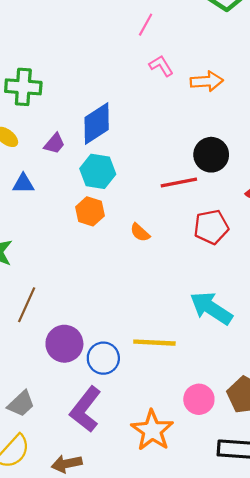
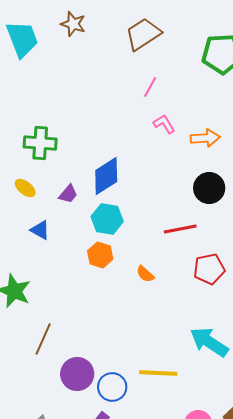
black circle: (211, 155) -> (209, 188), moved
blue triangle: (23, 184) -> (40, 230), turned 30

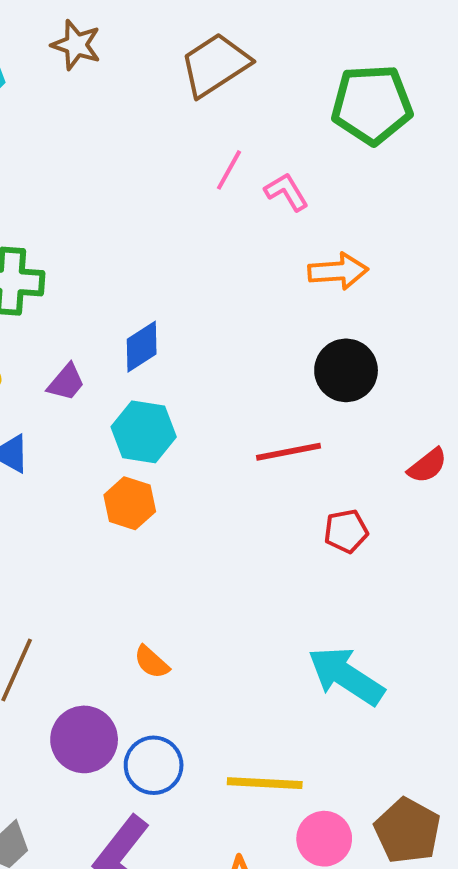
pink L-shape: (164, 124) -> (286, 192), moved
blue diamond: (106, 176) -> (142, 347), size x0.7
red pentagon: (209, 269) -> (346, 531), size x0.7
orange semicircle: (145, 274) -> (152, 662), moved
yellow line: (158, 373) -> (265, 783), moved

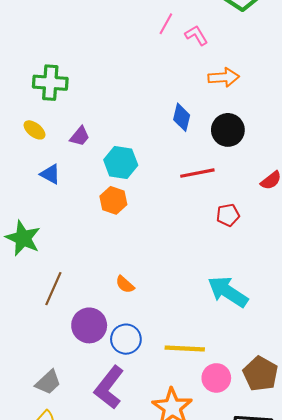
blue diamond: (142, 347) -> (182, 117), moved, turned -44

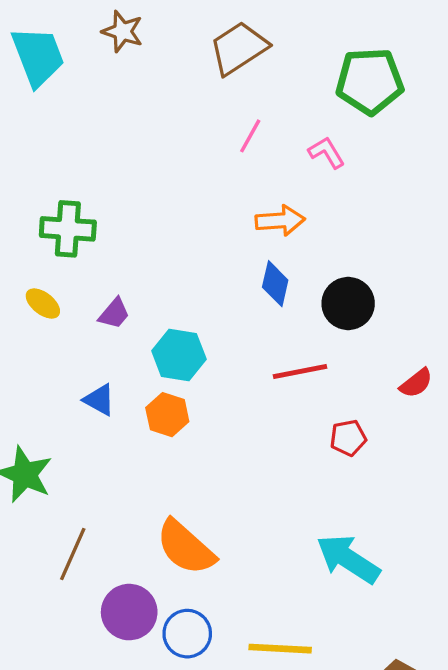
pink L-shape: (196, 35) -> (327, 153), moved
orange arrow: (224, 77) -> (280, 221), moved
blue triangle: (50, 174) -> (99, 400), moved
orange semicircle: (125, 284) -> (186, 547), size x2.0

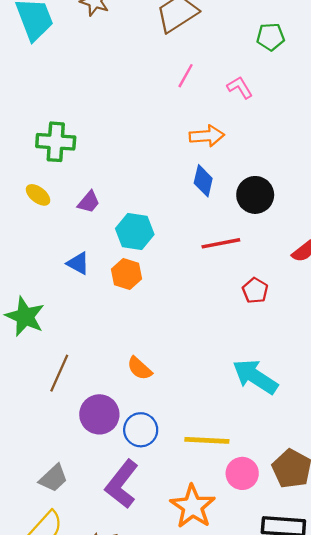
green pentagon: (370, 81) -> (271, 37), size x0.6
red pentagon: (348, 438) -> (255, 291), turned -30
orange semicircle: (186, 547) -> (140, 368), size x0.6

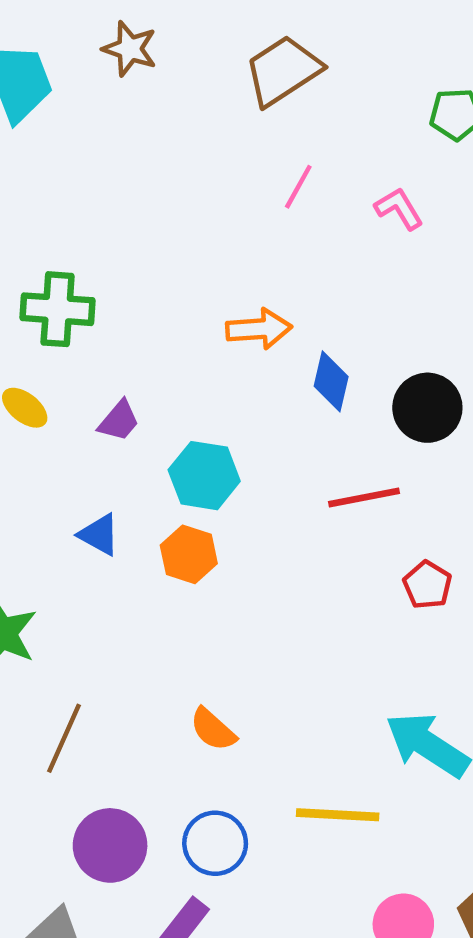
orange arrow: (207, 136) -> (259, 329), moved
purple circle: (99, 414) -> (110, 845), moved
yellow line: (207, 440) -> (338, 815), moved

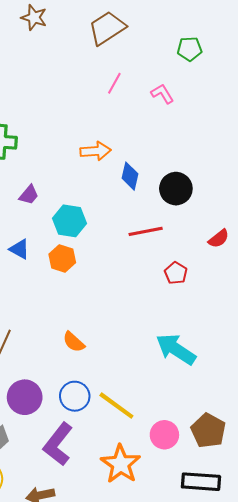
yellow line: (338, 815) -> (116, 406), moved, turned 33

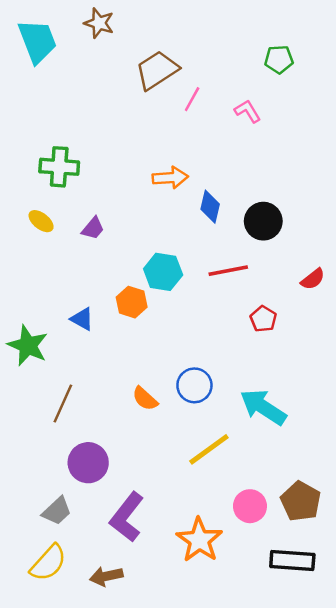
brown trapezoid: (107, 28) -> (157, 70), moved
cyan hexagon: (70, 221) -> (163, 272), moved
blue triangle: (19, 249) -> (82, 319), moved
blue circle: (75, 396) -> (194, 385), moved
yellow line: (116, 406) -> (209, 449), moved, turned -72

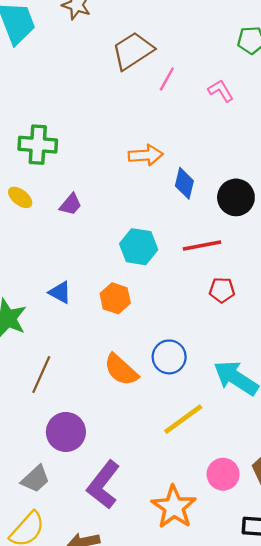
orange hexagon: (132, 302) -> (115, 298), moved
red pentagon: (263, 319) -> (222, 290), moved, turned -30
orange semicircle: (145, 399) -> (121, 370), size x1.4

